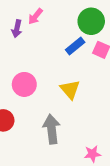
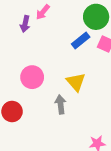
gray arrow: (52, 129) -> (61, 104), moved, size x0.7

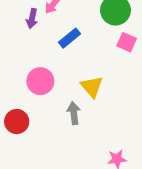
blue rectangle: (81, 40) -> (70, 38), moved

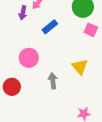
yellow triangle: (92, 87) -> (80, 67), moved

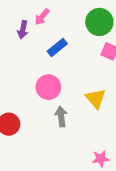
pink circle: (29, 58) -> (48, 87), moved

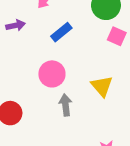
purple arrow: (23, 30) -> (16, 25), moved, turned -114

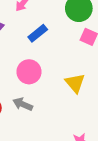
gray arrow: (65, 105) -> (23, 104), moved, turned -60

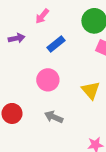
gray arrow: (23, 104) -> (54, 117), moved

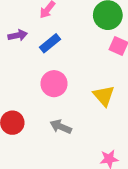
blue rectangle: (56, 44) -> (50, 43), moved

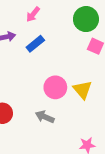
pink circle: (54, 84) -> (55, 87), moved

